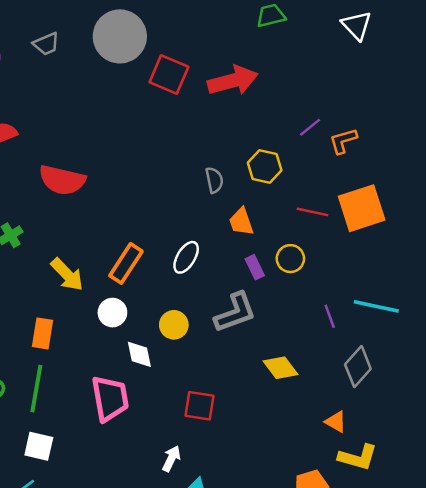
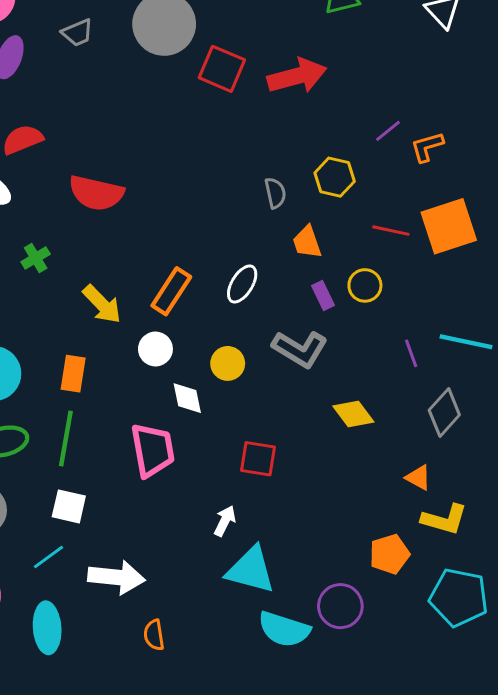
gray L-shape: (235, 313) -> (300, 349), turned 51

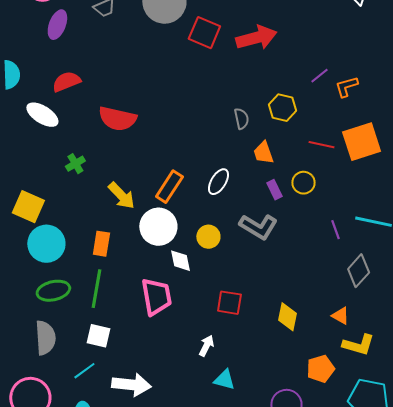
white circle: (155, 349) -> (158, 227), size x1.6
yellow diamond: (353, 414) -> (287, 317), moved, turned 48
cyan triangle: (251, 570) -> (224, 380), size x0.6

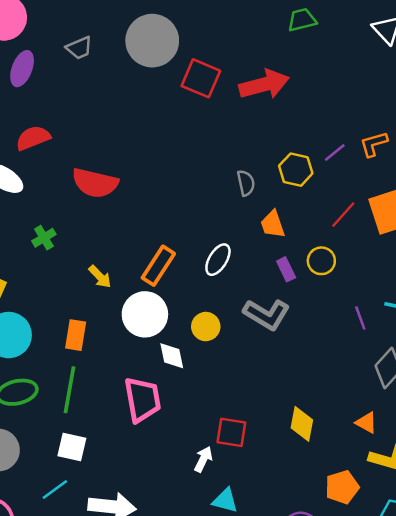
purple line: (320, 76) -> (335, 153), moved
red line: (322, 145) -> (343, 215), turned -60
yellow arrow: (121, 196) -> (100, 277), size x0.7
red square: (229, 303) -> (231, 432), moved

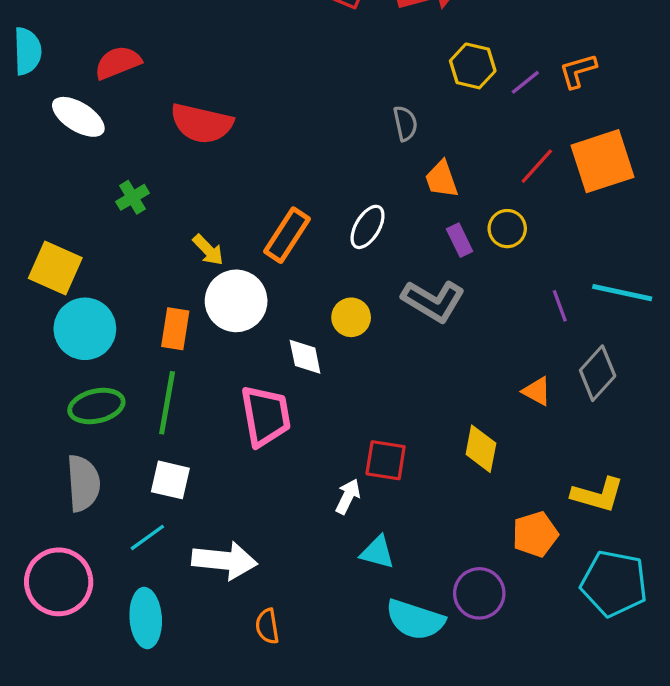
yellow hexagon: (296, 170) -> (473, 66), moved
white circle: (145, 314) -> (236, 301), moved
orange triangle: (366, 423) -> (537, 391), moved

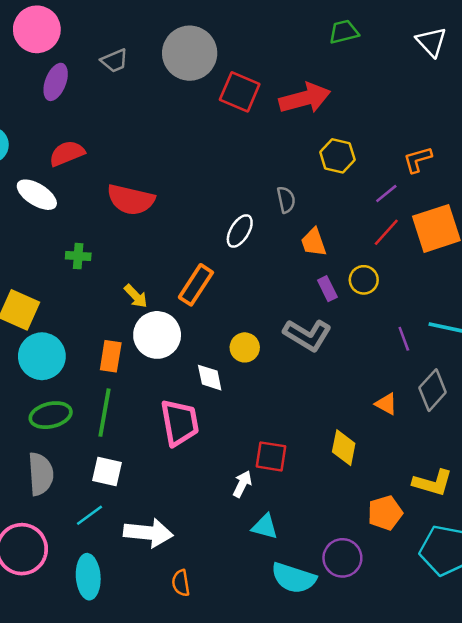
purple line: (525, 82) -> (386, 193), moved
green cross: (133, 197) -> (78, 256), turned 35
white ellipse: (368, 227) -> (240, 231), moved

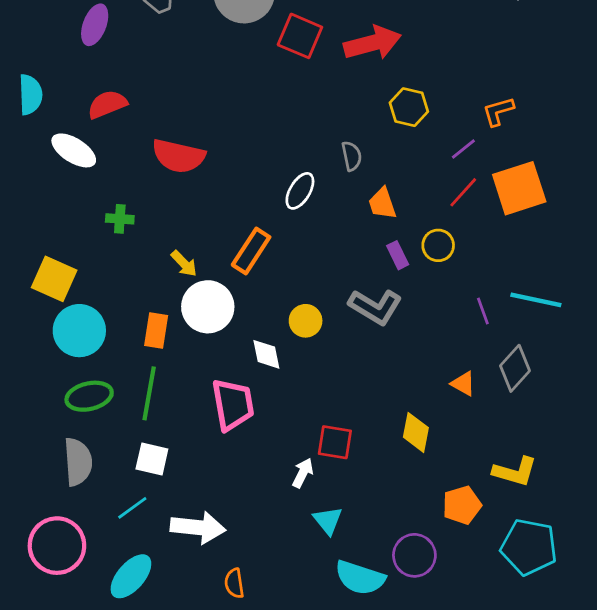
cyan triangle: (265, 527) -> (328, 520), turned 36
cyan ellipse: (88, 577) -> (131, 576), turned 45

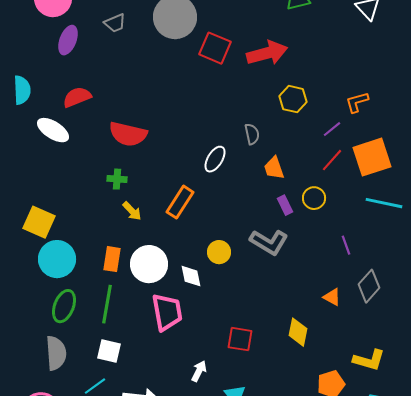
green cross: (120, 219) -> (117, 179), moved
cyan line: (536, 300) -> (384, 203), moved
white circle: (208, 307) -> (149, 264), moved
green ellipse: (89, 396) -> (64, 306), turned -56
white arrow: (303, 473) -> (199, 371), moved

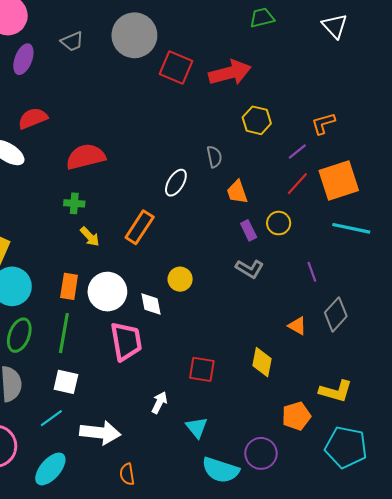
red semicircle: (128, 134) -> (86, 157), turned 153
gray L-shape: (269, 242) -> (250, 269), moved, size x0.7

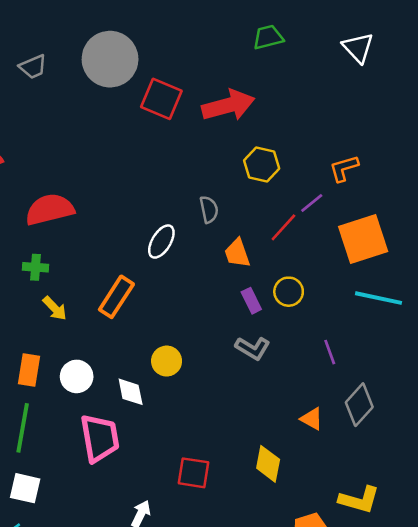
red line: (297, 184) -> (283, 227), moved
white circle: (107, 292) -> (77, 376), size x0.7

